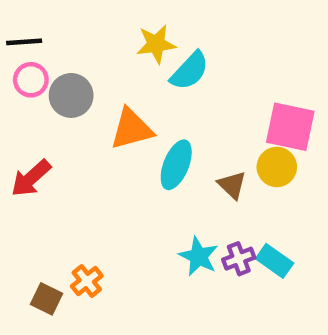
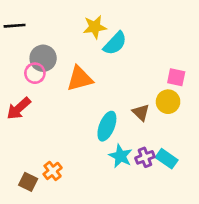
pink circle: (31, 80) -> (35, 73), moved
pink square: (290, 127) -> (176, 77), size x0.6
cyan ellipse: (176, 165) -> (107, 126), moved

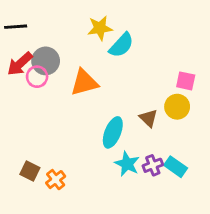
red arrow: (19, 108) -> (20, 64), moved
brown square: (28, 182) -> (30, 171), moved

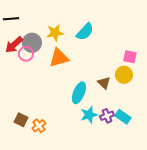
yellow star: (100, 28) -> (55, 33), moved
cyan star: (127, 164) -> (89, 115), turned 30

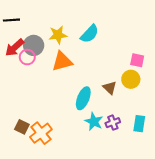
cyan star: (89, 115) -> (94, 122), turned -30
cyan rectangle: (123, 117) -> (139, 124), moved, turned 63
orange cross: (39, 126) -> (41, 133), size x1.5

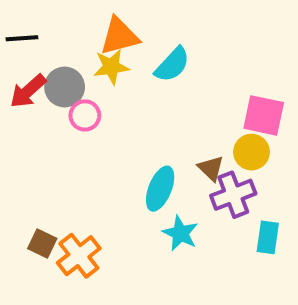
pink circle: (27, 57) -> (85, 115), moved
pink square: (137, 60) -> (264, 115), size x1.5
orange triangle: (62, 61) -> (119, 36), moved
purple cross: (113, 123) -> (233, 195), moved, size x1.5

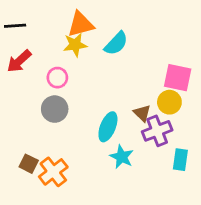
gray circle: (65, 87) -> (55, 109), moved

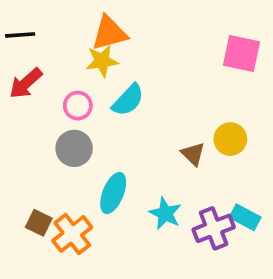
cyan semicircle: (116, 43) -> (128, 100), moved
pink square: (178, 78) -> (241, 54), moved
cyan ellipse: (108, 127) -> (113, 193), moved
purple cross: (157, 131) -> (214, 228), moved
cyan rectangle: (180, 160) -> (245, 217), turned -70

